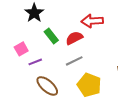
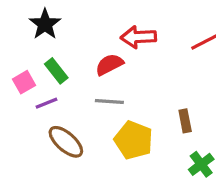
green rectangle: (51, 36) -> (56, 71), moved
gray line: (74, 61) -> (109, 102), turned 30

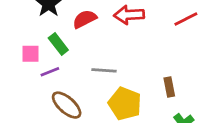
red semicircle: (109, 64) -> (85, 19), moved
pink square: (24, 82) -> (31, 54), turned 30

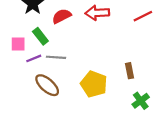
gray line: (104, 70) -> (56, 57), moved

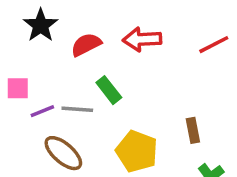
green rectangle: (40, 36) -> (109, 90), moved

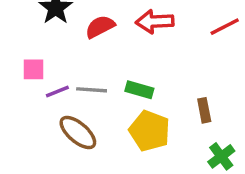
green rectangle: (109, 90) -> (139, 90), moved, turned -36

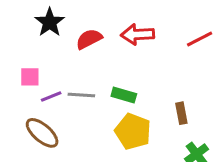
brown ellipse: (78, 133) -> (42, 133), moved

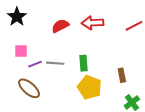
black star: (50, 22) -> (17, 17), moved
green rectangle: (124, 95) -> (83, 63), turned 70

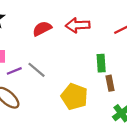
gray line: (55, 63) -> (37, 70), turned 36
green rectangle: (83, 63) -> (101, 63), moved

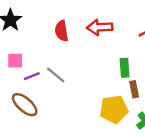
red semicircle: (42, 29) -> (62, 31), turned -72
yellow pentagon: (74, 97) -> (114, 109), moved, turned -30

